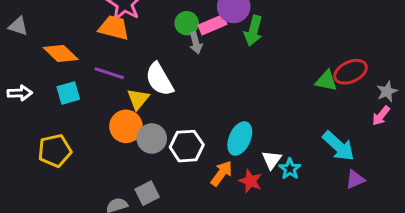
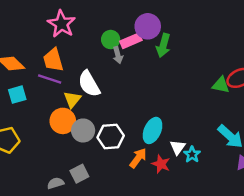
orange trapezoid: (114, 28) -> (53, 60), moved, turned -120

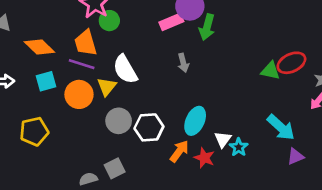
green circle: (111, 40) -> (109, 21), moved
gray arrow: (118, 55) -> (183, 63), moved
orange circle: (63, 121) -> (79, 94), moved

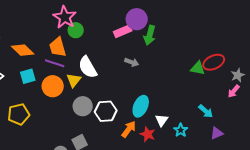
gray arrow: (183, 63) -> (132, 62), turned -56
cyan arrow: (281, 127) -> (206, 111), size x0.7
cyan star: (239, 147) -> (181, 130), moved

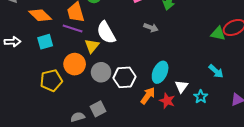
orange circle: (53, 86) -> (75, 64), moved
cyan arrow: (206, 111) -> (216, 71), moved
yellow pentagon: (19, 114) -> (51, 80), moved

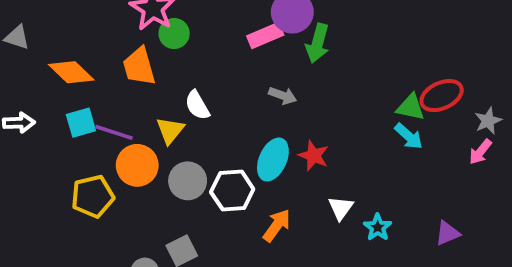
purple line: (73, 29) -> (114, 132), moved
white semicircle: (106, 33) -> (197, 105), size x0.7
cyan arrow: (216, 71) -> (409, 136), moved
cyan ellipse: (160, 72) -> (273, 160), moved
red star: (167, 101) -> (314, 156), moved

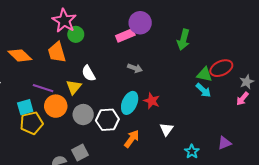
green arrow: (317, 43) -> (183, 40), moved
cyan square: (81, 123) -> (25, 107), moved
cyan star: (378, 227) -> (192, 151), moved

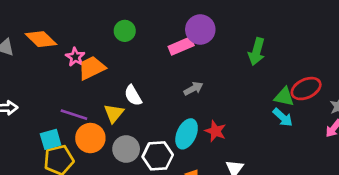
pink star: (64, 21) -> (75, 57), moved, size x0.6
green circle: (76, 34) -> (125, 31), moved
orange trapezoid: (57, 52) -> (92, 68), turned 80
orange diamond: (20, 55) -> (41, 39), moved
gray arrow: (135, 68) -> (193, 89), turned -48

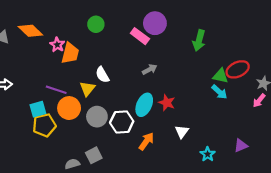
pink rectangle: (181, 46) -> (140, 36), turned 60
orange trapezoid: (92, 68) -> (70, 53), turned 130

